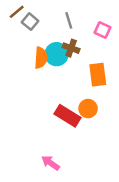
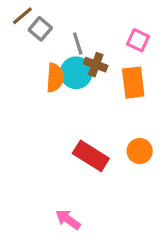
gray line: (69, 20) -> (78, 43), moved
orange rectangle: (98, 75) -> (133, 83), moved
orange circle: (88, 109) -> (140, 151), moved

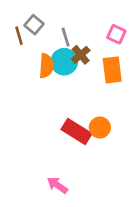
brown line: (22, 16) -> (19, 36), moved, turned -66
brown cross: (96, 65) -> (81, 55), turned 30
orange circle: (140, 151) -> (100, 127), moved

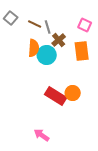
gray square: (34, 25) -> (11, 18), moved
brown line: (19, 36) -> (35, 24), moved, turned -48
cyan circle: (64, 62) -> (47, 55), moved

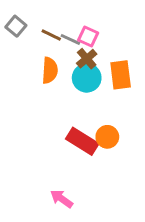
pink square: (85, 25) -> (88, 37), moved
gray line: (48, 27) -> (70, 39), turned -48
cyan circle: (47, 55) -> (87, 78), moved

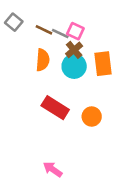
red rectangle: (82, 141) -> (55, 108), moved

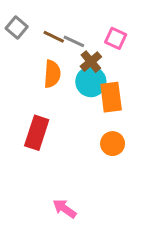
pink square: (75, 31) -> (116, 38), moved
orange rectangle: (103, 64) -> (111, 97), moved
red rectangle: (55, 108) -> (37, 133), moved, turned 76

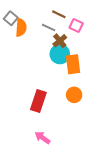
brown line: (54, 37) -> (59, 14), moved
orange semicircle: (52, 74) -> (21, 28), moved
red rectangle: (37, 133) -> (38, 101), moved

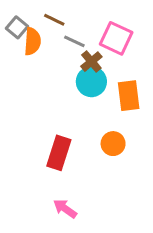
brown line: (59, 14) -> (54, 20), moved
pink square: (76, 25) -> (116, 38), size x1.5
orange rectangle: (73, 64) -> (129, 96), moved

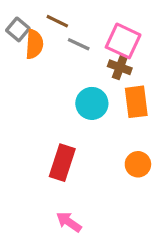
brown cross: (91, 62) -> (120, 67), moved, turned -30
cyan circle: (91, 82) -> (92, 103), moved
orange circle: (113, 144) -> (138, 164), moved

